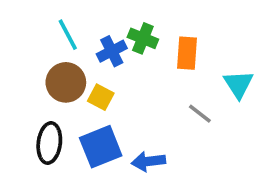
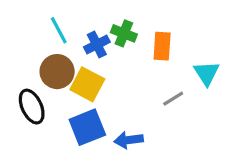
yellow square: (101, 97) -> (87, 84), size x1.5
gray line: (200, 114) -> (173, 99), turned -70
black ellipse: (49, 143) -> (32, 107), moved, turned -32

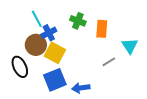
blue cross: (97, 45) -> (49, 33), moved

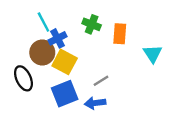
gray line: (109, 62) -> (101, 81), moved

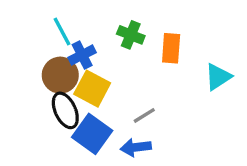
cyan triangle: (153, 54) -> (218, 77), turned 30
black ellipse: (23, 78) -> (65, 110), moved
blue square: (65, 94) -> (92, 134), turned -32

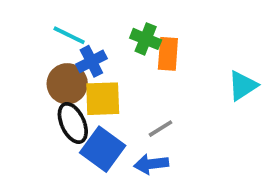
cyan line: (62, 31) -> (69, 35), turned -36
orange rectangle: (171, 48) -> (168, 54), moved
yellow square: (92, 89) -> (103, 99), turned -30

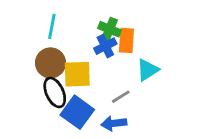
cyan line: (69, 35) -> (52, 26), turned 75
blue cross: (91, 61) -> (105, 46), moved
cyan triangle: (243, 86) -> (148, 70), moved

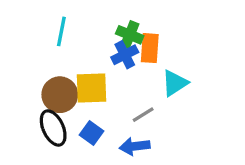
brown circle: (51, 63) -> (60, 95), moved
black ellipse: (55, 92) -> (53, 128), moved
blue square: (77, 112) -> (91, 133), size x0.6

